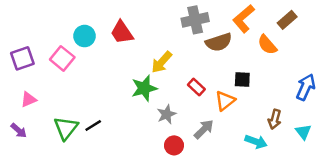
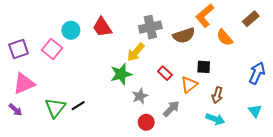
gray cross: (195, 20) -> (150, 27), moved
brown rectangle: (287, 20) -> (251, 19), moved
pink triangle: (29, 99) -> (24, 84), size x1.6
brown arrow: (275, 119) -> (217, 95), moved

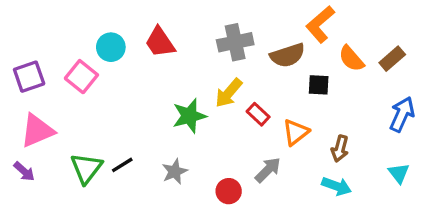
brown rectangle: (251, 19) -> (392, 59), moved
yellow arrow: (136, 52) -> (229, 93), moved
black square: (204, 67) -> (319, 85), moved
gray star: (140, 96) -> (175, 171), moved

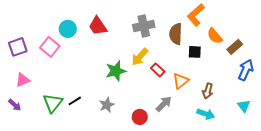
brown semicircle: (288, 55) -> (176, 34), turned 110
brown rectangle: (392, 59) -> (235, 47), moved
pink triangle: (37, 131) -> (23, 80), size x0.7

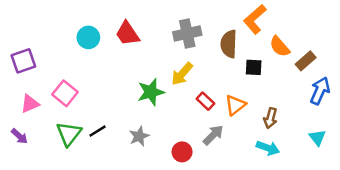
pink square: (50, 47) -> (65, 93), moved
red rectangle: (158, 70) -> (205, 101), moved

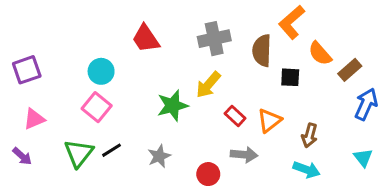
cyan circle: (88, 37) -> (101, 71), moved
pink square: (65, 93) -> (97, 107), moved
gray arrow: (213, 135) -> (244, 155), turned 50

